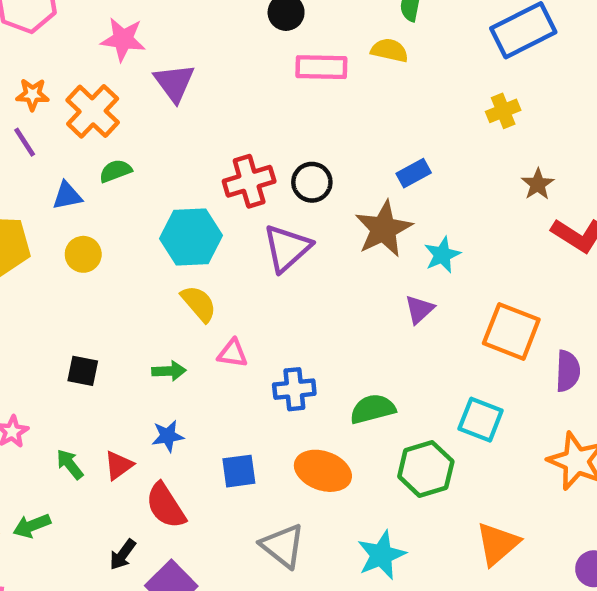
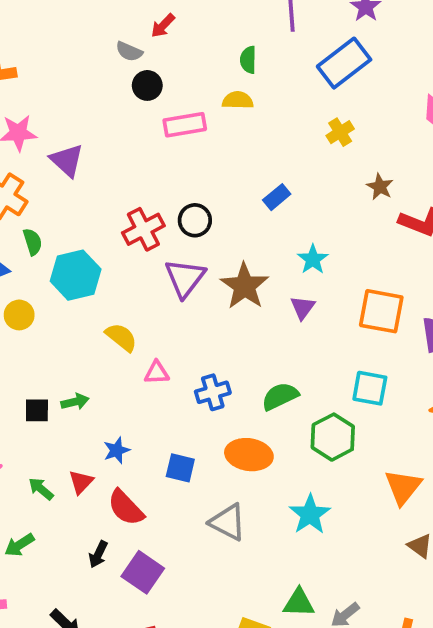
green semicircle: (116, 171) -> (33, 242), turned 104
brown star: (384, 229) -> (245, 286), moved
cyan hexagon: (191, 237) -> (76, 275), moved
green arrow: (169, 371) -> (75, 402), moved
blue square: (239, 471) -> (180, 468), turned 32

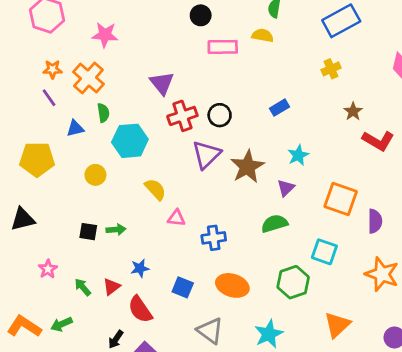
purple triangle: (67, 160) -> (162, 83), moved
yellow circle: (19, 315) -> (95, 175), moved
green semicircle: (280, 396) -> (274, 224), moved

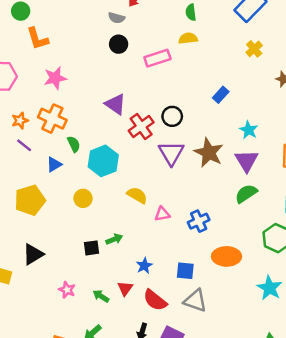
black circle: (201, 15) -> (119, 44), moved
purple triangle: (286, 188) -> (247, 161), size x1.5
gray triangle: (210, 331) -> (195, 301), moved

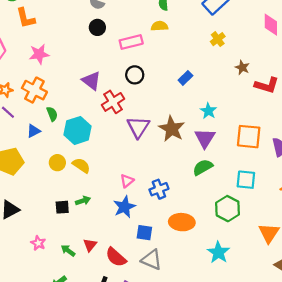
black circle: (172, 116) -> (135, 75), moved
yellow semicircle: (137, 195) -> (81, 165), moved
pink triangle: (162, 214) -> (127, 181), turned -32
blue star: (144, 266) -> (124, 207), moved, size x1.5

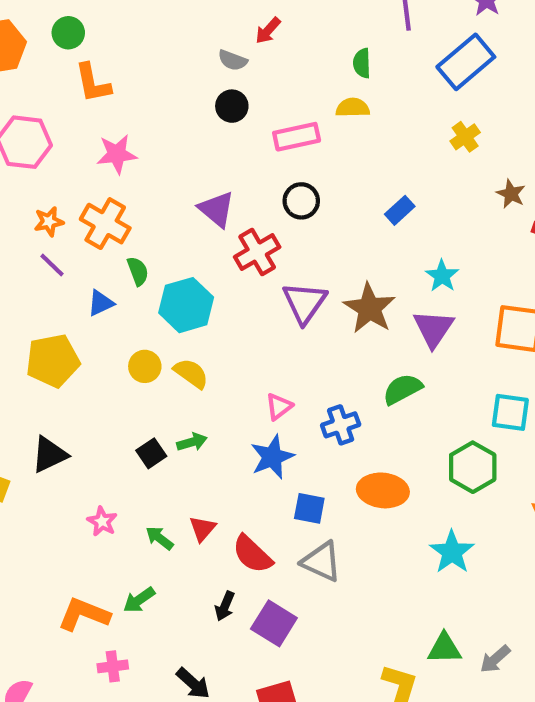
green semicircle: (203, 167) -> (402, 389), moved
black square: (62, 207) -> (151, 453), turned -32

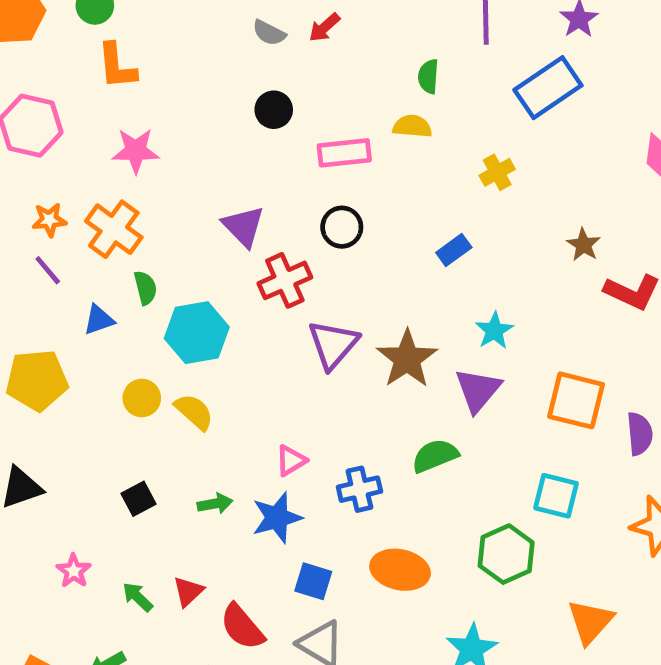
gray semicircle: (233, 60) -> (269, 33), moved
yellow cross: (465, 137) -> (497, 172), moved
green arrow: (192, 442) -> (215, 504), moved

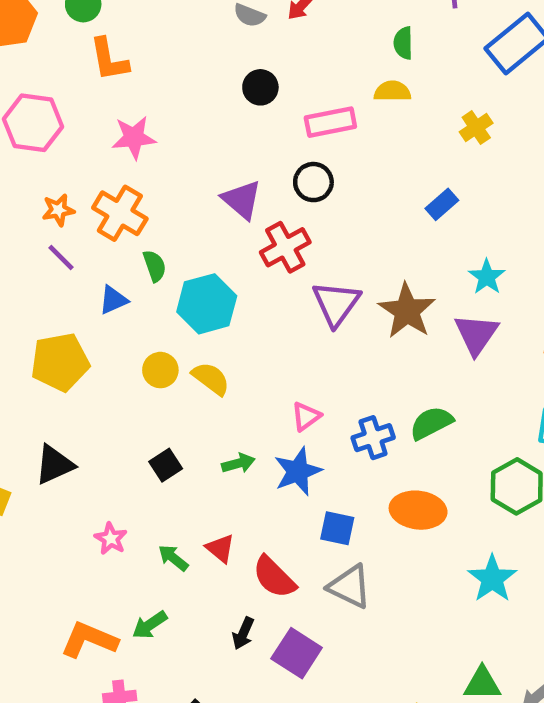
black circle: (342, 227) -> (313, 182), moved
green semicircle: (435, 456) -> (431, 423), moved
red triangle: (188, 591) -> (220, 548), turned -32

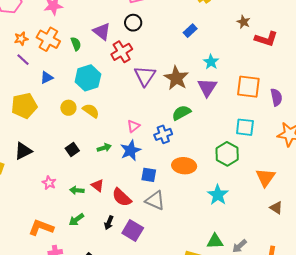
green semicircle: (155, 266) -> (76, 44), moved
green semicircle: (431, 423) -> (181, 113), moved
green arrow: (173, 558) -> (77, 190), turned -32
green arrow: (150, 625) -> (76, 219), moved

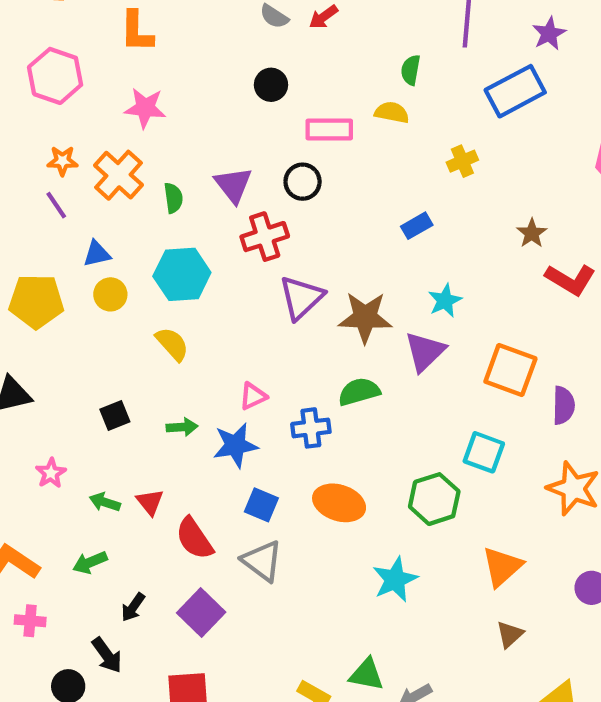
brown star: (176, 78) -> (365, 317), turned 30
yellow circle: (68, 108) -> (110, 294), moved
brown triangle: (276, 208) -> (510, 634), turned 32
black arrow: (109, 223) -> (133, 607), moved

